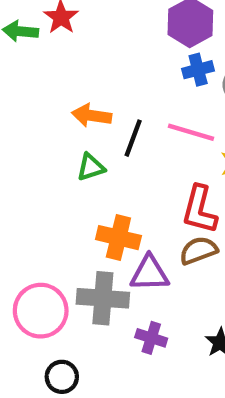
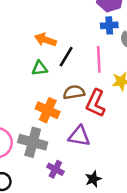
pink line: (191, 132) -> (99, 59), turned 60
brown semicircle: (198, 251) -> (74, 92), moved
purple triangle: (150, 273) -> (79, 136), moved

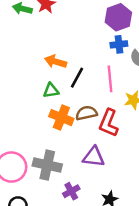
orange cross: (48, 110) -> (61, 118), moved
purple cross: (55, 169) -> (71, 191), turned 35

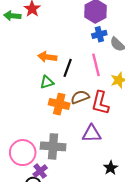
purple cross: (71, 191) -> (40, 171), moved

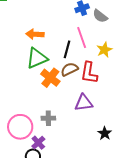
black line: (68, 68) -> (67, 49), moved
green triangle: (47, 82) -> (37, 58), size x1.6
orange cross: (59, 104) -> (50, 78), turned 30
gray cross: (53, 146) -> (48, 118), size x0.6

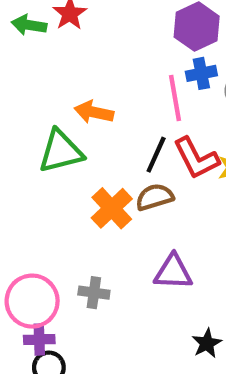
pink line: (82, 37) -> (175, 98), moved
green triangle: (37, 58) -> (61, 151), moved
red L-shape: (89, 73) -> (196, 158), moved, turned -45
purple cross: (38, 143) -> (39, 340), moved, turned 32

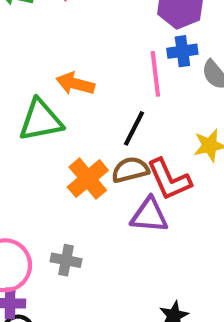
red L-shape: (196, 158) -> (169, 179), moved
purple triangle: (173, 272) -> (149, 215), moved

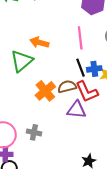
blue cross: (182, 51) -> (94, 69), moved
green triangle: (41, 120) -> (22, 61), turned -30
black line: (134, 128) -> (81, 68), moved, turned -48

